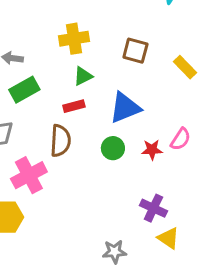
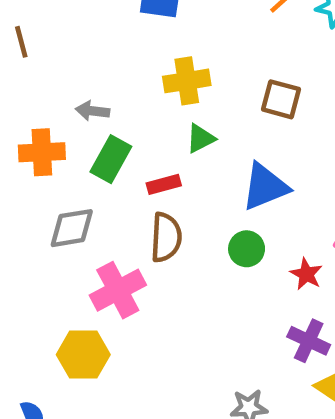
green rectangle: (24, 90) -> (111, 159), turned -32
red rectangle: (74, 106) -> (164, 184), moved
red star: (152, 150) -> (306, 274), moved, turned 30

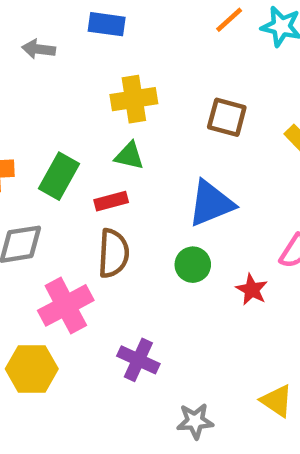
gray arrow: (92, 111) -> (39, 49), moved
green triangle: (201, 138) -> (129, 156), moved, turned 40
purple cross: (309, 341) -> (138, 360), moved

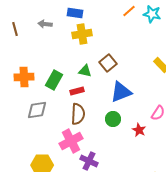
yellow cross: (134, 99) -> (82, 34), moved
brown square: (227, 117) -> (108, 63), moved, turned 36
pink cross: (66, 305) -> (71, 141), moved

